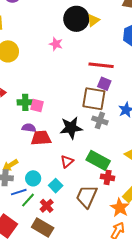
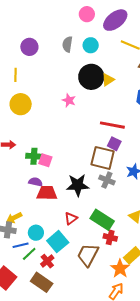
cyan square: (56, 186) -> (58, 242), size x1.5

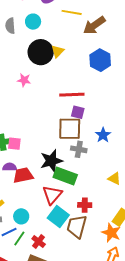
red triangle: (71, 218) -> (52, 195), size x1.5
green rectangle: (102, 220) -> (65, 176), moved
red cross: (110, 237) -> (85, 205), moved
cyan square: (58, 242) -> (58, 216), moved

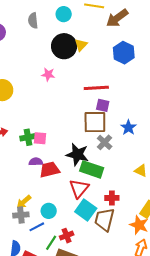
cyan circle: (33, 22) -> (64, 14), moved
gray cross: (79, 149) -> (105, 142), turned 35
black star: (51, 161) -> (77, 154), turned 30
green line: (19, 239) -> (51, 243), moved
red cross: (39, 242) -> (67, 236), turned 32

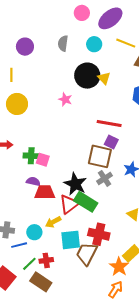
yellow triangle: (81, 45) -> (104, 78), turned -40
red triangle: (79, 188) -> (69, 204), moved
red cross: (112, 198) -> (99, 234), size x1.5
yellow arrow: (24, 202) -> (53, 222), moved
cyan square: (86, 210) -> (71, 240), turned 35

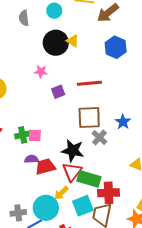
purple square: (111, 142) -> (58, 92), moved, turned -32
green rectangle: (86, 202) -> (89, 179), moved
cyan circle: (34, 232) -> (46, 208), size x1.6

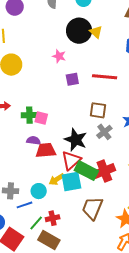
brown square: (89, 118) -> (98, 110), size x0.7
red cross: (109, 193) -> (104, 171), moved, turned -30
cyan square: (83, 206) -> (71, 182), moved
cyan circle: (46, 208) -> (39, 191), size x0.6

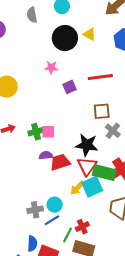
yellow triangle: (96, 32) -> (90, 34), moved
cyan circle: (39, 191) -> (55, 205), moved

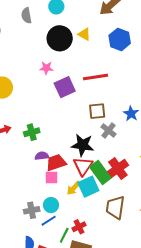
purple square: (70, 87) -> (65, 87), size x1.5
pink square: (48, 132) -> (51, 178), moved
green rectangle: (104, 173) -> (100, 172), turned 40

